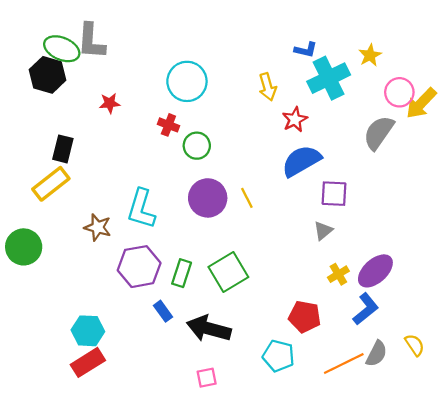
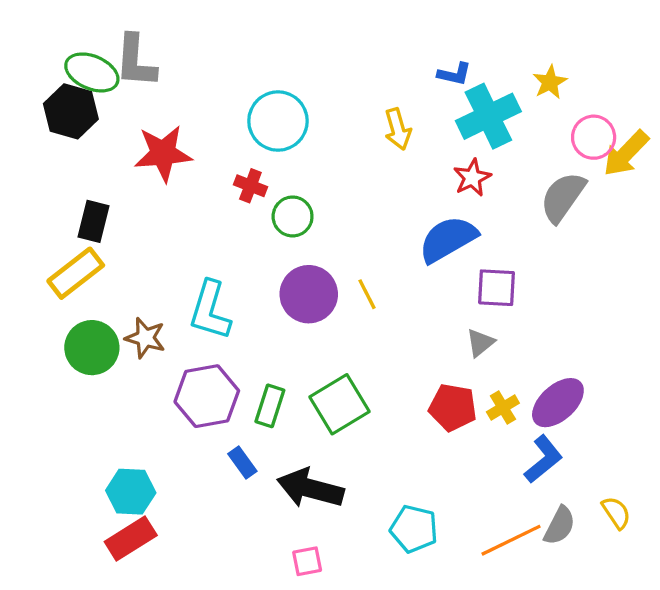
red star: (110, 103) -> (163, 153), size x1.8
red star: (295, 120) -> (472, 178), moved
green circle: (24, 247) -> (92, 348), moved
red pentagon: (305, 317) -> (453, 407), moved

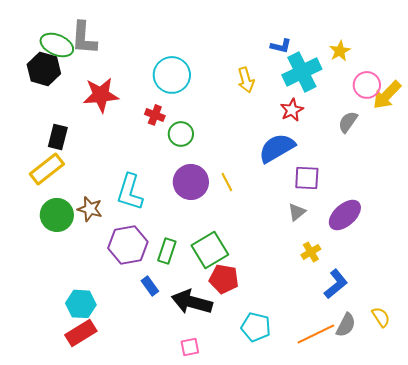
gray semicircle: (563, 197) -> (348, 122), size x0.7
purple ellipse: (558, 403) -> (345, 215), moved
red pentagon: (453, 407) -> (224, 279), moved

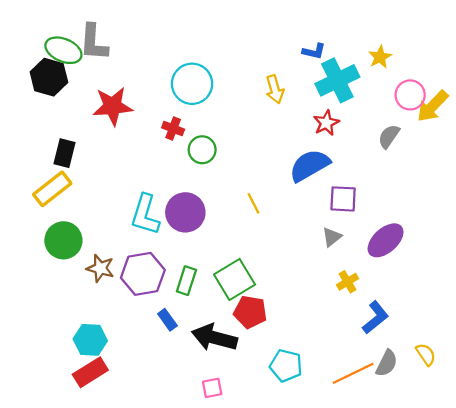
purple circle: (191, 182) -> (185, 212), moved
brown star: (90, 209) -> (100, 268), moved

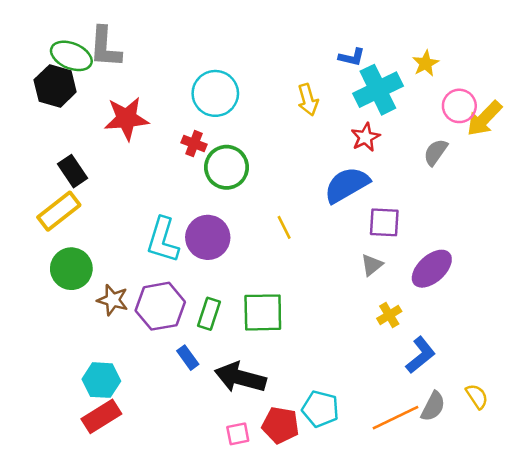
green circle: (202, 150) -> (227, 167), size x1.4
black rectangle: (65, 153) -> (73, 171), turned -48
green square: (235, 279) -> (263, 312), turned 30
red pentagon: (250, 312) -> (280, 425), moved

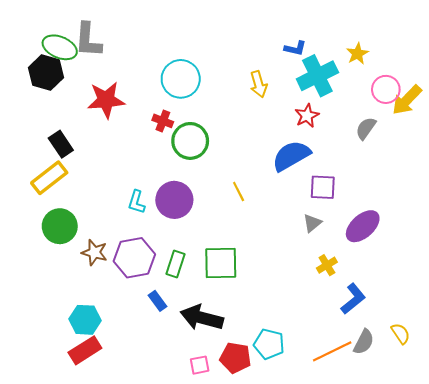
cyan L-shape: (163, 240) -> (137, 202), size x0.6

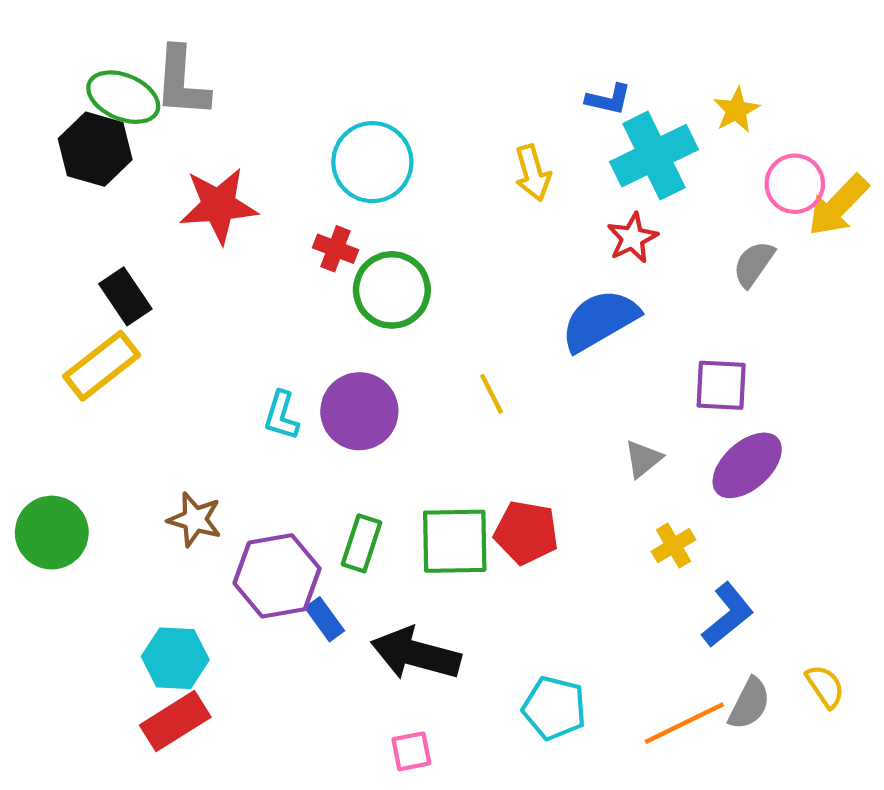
purple square: (323, 187) -> (721, 385), moved
green circle: (60, 226) -> (52, 533), moved
purple hexagon: (134, 258) -> (277, 576), moved
red pentagon: (235, 358) -> (526, 533), moved

